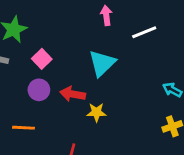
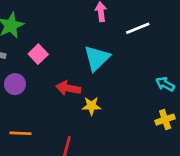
purple circle: (39, 90) -> (15, 84), moved
orange line: (23, 128) -> (20, 133), moved

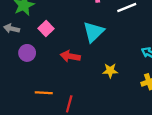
yellow star: (91, 106) -> (110, 71), moved
orange line: (20, 133) -> (44, 93), moved

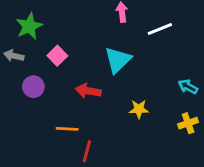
orange line: (44, 93) -> (67, 129), moved

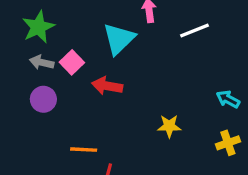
gray arrow: (14, 56) -> (42, 62), moved
cyan triangle: (118, 60) -> (119, 39), moved
red arrow: (88, 91) -> (107, 86), moved

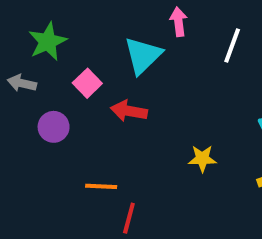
white line: (194, 30) -> (232, 46), turned -48
gray arrow: (42, 62) -> (22, 83), moved

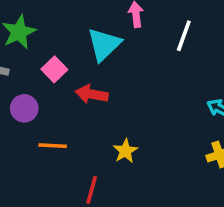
yellow star: (202, 159) -> (125, 151), moved, turned -30
orange line: (101, 186) -> (53, 146), moved

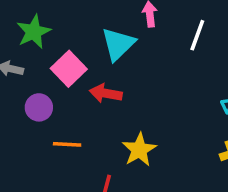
pink square: (54, 69) -> (69, 69), size x1.4
yellow star: (125, 151) -> (139, 150), size x1.4

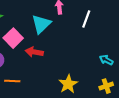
yellow star: (139, 150) -> (68, 84), moved

